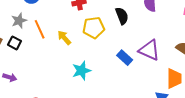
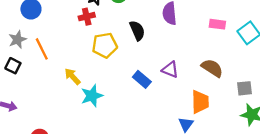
yellow arrow: (64, 38) -> (72, 76), moved
purple triangle: (149, 50) -> (170, 70), size x0.7

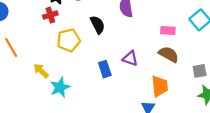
pink rectangle: (217, 24) -> (168, 30), moved
blue rectangle: (142, 79) -> (105, 69), turned 35

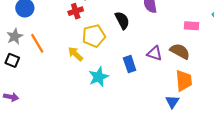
brown semicircle: (169, 54) -> (180, 51), moved
yellow arrow: (41, 71) -> (75, 54), moved
cyan star: (60, 87) -> (99, 77), moved

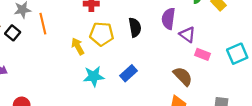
purple triangle: (155, 53) -> (187, 35), moved
blue rectangle: (130, 64) -> (129, 73), turned 49

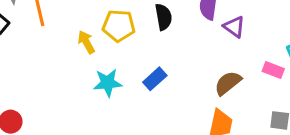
pink rectangle: (203, 54) -> (273, 70), moved
brown semicircle: (183, 76) -> (228, 83), turned -85

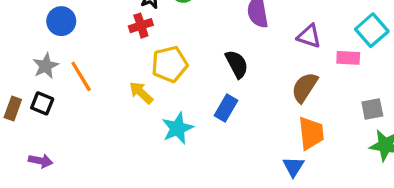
black semicircle: (163, 17) -> (237, 64), moved
purple triangle: (234, 27) -> (309, 36), moved

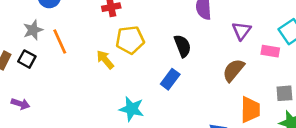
purple triangle: (309, 36) -> (242, 31), turned 42
cyan star: (178, 128) -> (132, 109), moved, turned 30
orange trapezoid: (311, 133) -> (250, 110), moved

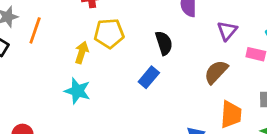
orange line: (60, 41) -> (35, 30), turned 40
yellow arrow: (105, 60) -> (82, 53), turned 54
cyan star: (132, 109) -> (77, 91), moved

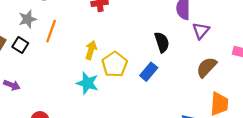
purple triangle: (227, 31) -> (201, 31), moved
yellow pentagon: (109, 33) -> (115, 64), moved, turned -30

